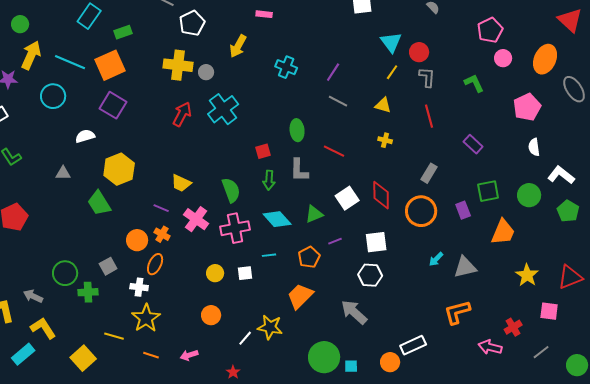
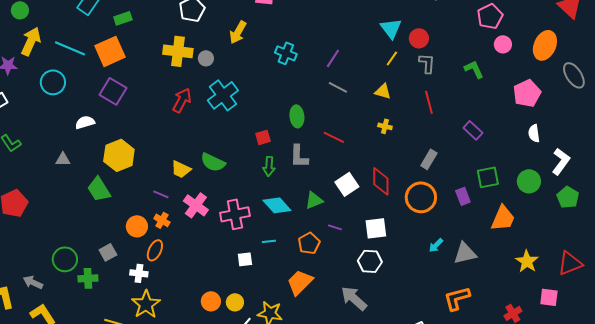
white L-shape: (561, 175) -> (561, 161), turned 88
green semicircle: (231, 190) -> (213, 162), moved, turned 135
purple line: (335, 241) -> (335, 227), turned 40
yellow circle: (215, 273) -> (235, 302), moved

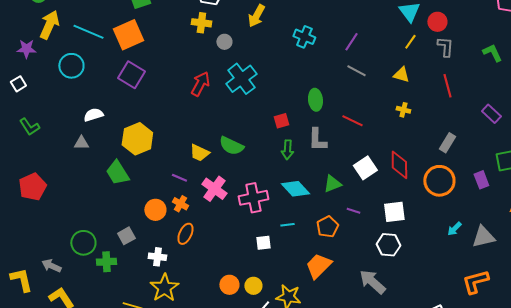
yellow cross: (178, 51) -> (201, 23), moved, size x0.7
white semicircle: (85, 122) -> (93, 115), moved
orange ellipse: (155, 250) -> (185, 234), moved

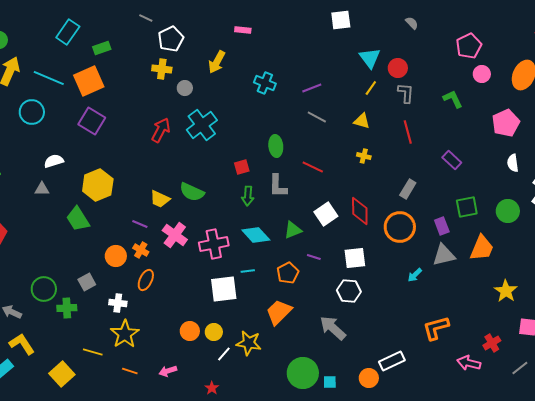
purple line: (351, 42) -> (312, 88), turned 36
gray triangle: (483, 237) -> (444, 255), moved
white square: (263, 243) -> (224, 289), size x1.8

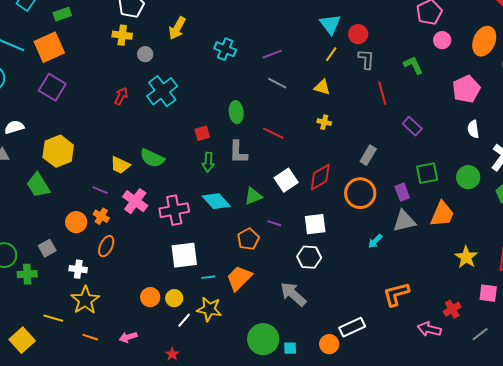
red arrow: (161, 130) -> (121, 96), size x0.7
red line: (408, 132) -> (382, 93), moved
red diamond: (360, 211) -> (320, 177), turned 60
cyan line: (248, 271) -> (208, 277), moved

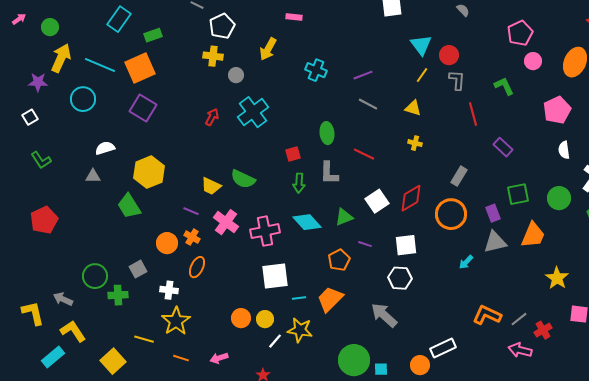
orange L-shape: (396, 294) -> (487, 315), turned 40
gray line: (480, 334) -> (519, 319), moved

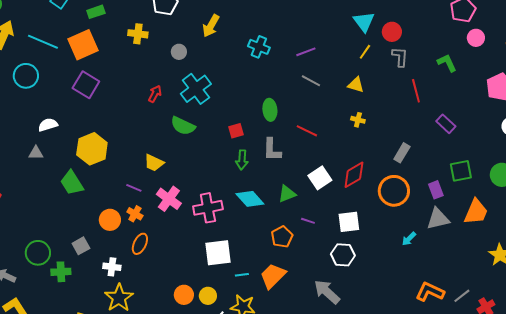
yellow cross: (213, 56) -> (138, 34), moved
green semicircle: (243, 179) -> (183, 126), moved

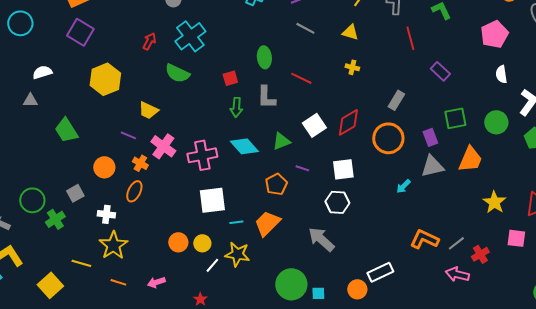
yellow hexagon: (92, 149) -> (105, 79), moved
orange cross: (135, 214) -> (140, 163), moved
green cross: (61, 272) -> (55, 219), turned -30

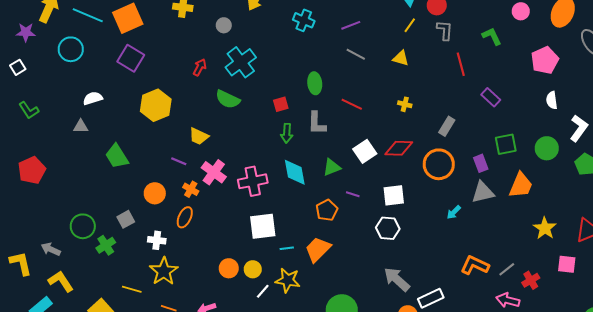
yellow cross: (352, 67) -> (405, 104), moved
red diamond: (348, 122) -> (399, 148), turned 32
cyan diamond: (244, 146) -> (295, 172), turned 32
gray arrow: (321, 239) -> (397, 279), moved

